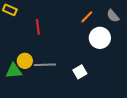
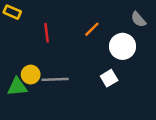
orange line: (87, 17) -> (92, 29), moved
white square: (80, 72) -> (109, 78), moved

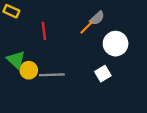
gray semicircle: (138, 19) -> (97, 18), moved, turned -91
green triangle: (17, 87) -> (16, 60), moved, turned 48

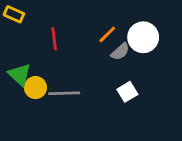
gray semicircle: (97, 18) -> (120, 52), moved
white circle: (116, 44) -> (143, 37), moved

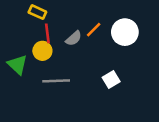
yellow rectangle: (14, 14) -> (37, 12), moved
gray semicircle: (120, 52) -> (74, 38), moved
yellow circle: (35, 88) -> (42, 51), moved

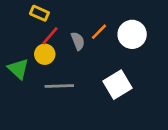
red line: (47, 33) -> (50, 36), turned 48
gray semicircle: (74, 38) -> (78, 41), turned -70
white square: (111, 80) -> (118, 85), size x1.5

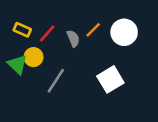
yellow rectangle: (39, 13) -> (22, 30), moved
yellow circle: (45, 54) -> (33, 57), moved
gray line: (59, 86) -> (56, 81), turned -55

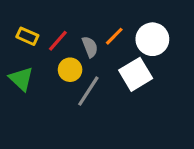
yellow circle: (33, 57) -> (70, 70), moved
white square: (110, 79) -> (136, 74), moved
gray line: (56, 81) -> (88, 91), moved

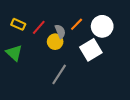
yellow circle: (70, 70) -> (55, 42), moved
gray line: (88, 91) -> (59, 74), moved

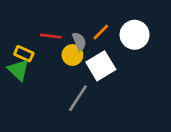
yellow rectangle: (18, 24) -> (24, 54), moved
red line: (39, 27) -> (51, 36), turned 56
white square: (91, 50) -> (101, 66), moved

